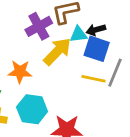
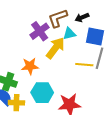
black arrow: (96, 30) -> (82, 17), moved
blue square: (97, 49) -> (95, 37), moved

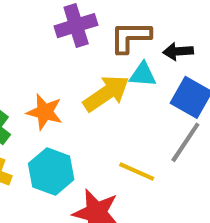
purple cross: (40, 31) -> (76, 26), moved
yellow line: (84, 65) -> (137, 172), moved

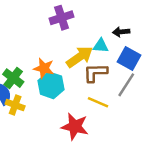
brown L-shape: (130, 37) -> (95, 73), moved
cyan hexagon: (51, 172) -> (51, 85), moved

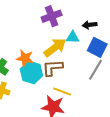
purple cross: (62, 18) -> (52, 16), moved
brown L-shape: (95, 73) -> (53, 68), moved
yellow line: (98, 102) -> (62, 91), moved

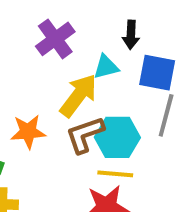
black arrow: (90, 25) -> (131, 35), turned -64
cyan hexagon: (31, 72) -> (117, 137), moved

